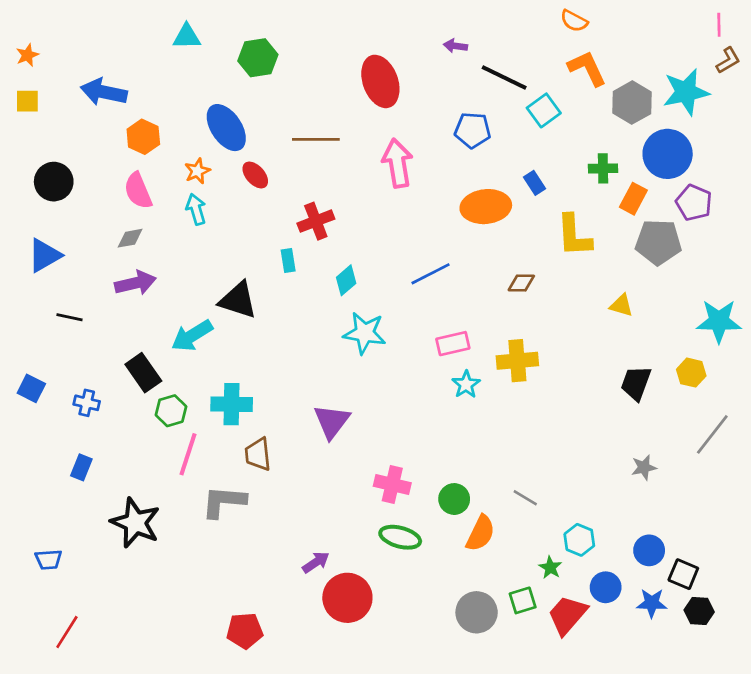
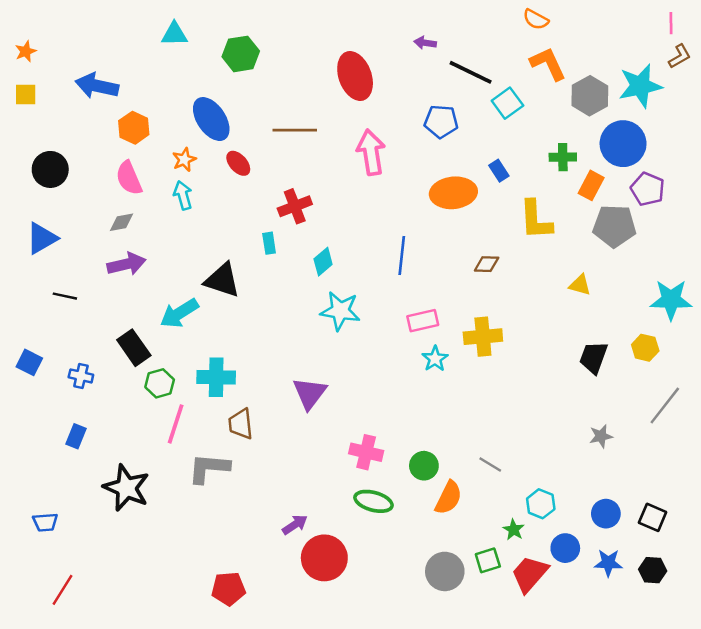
blue line: (430, 274) -> (402, 255), turned -57
black square: (683, 574) -> (653, 517), moved

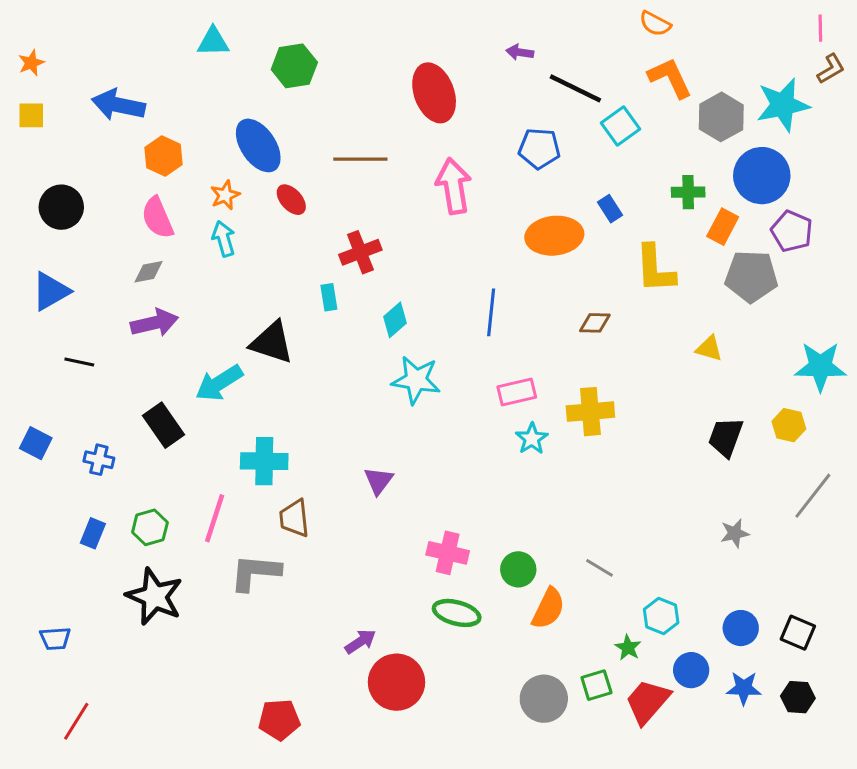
green hexagon: (160, 383) -> (150, 527), moved
purple triangle: (310, 393) -> (378, 481), size x0.7

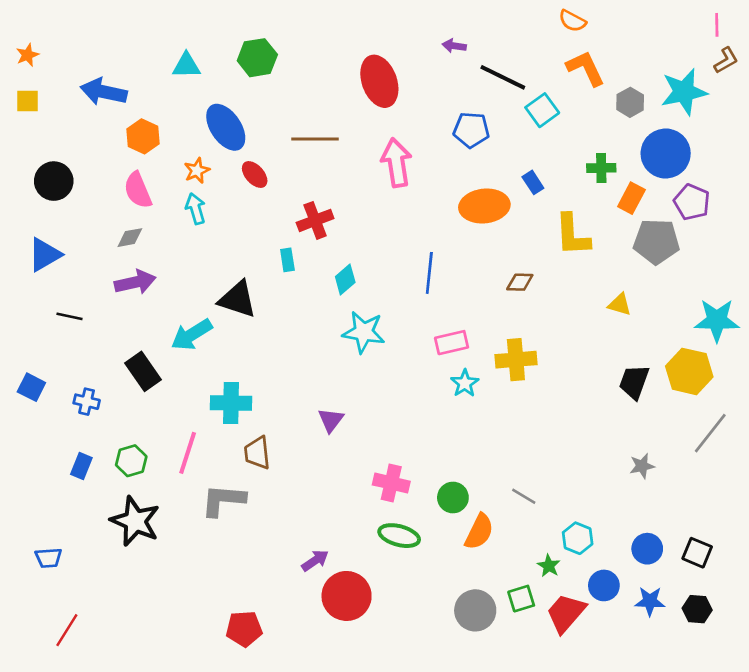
cyan triangle: (213, 42) -> (186, 66), moved
gray hexagon: (721, 117) -> (630, 102), size x0.7
yellow hexagon: (789, 425) -> (689, 371), size x1.6

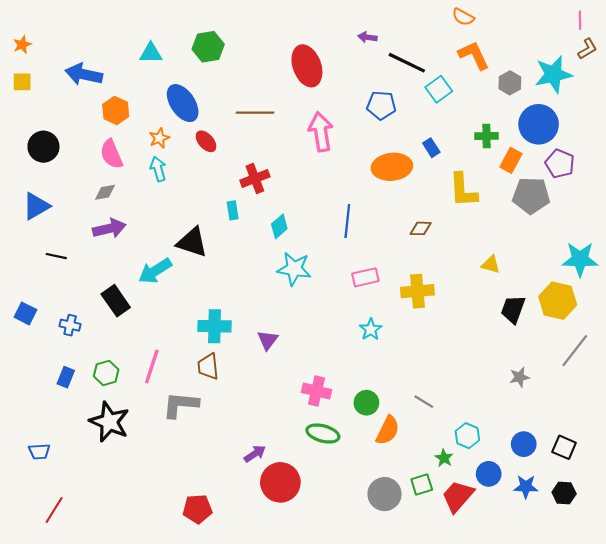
yellow triangle: (620, 304) -> (491, 265), moved
cyan star: (465, 383) -> (371, 329), moved
cyan cross: (231, 403) -> (215, 326), moved

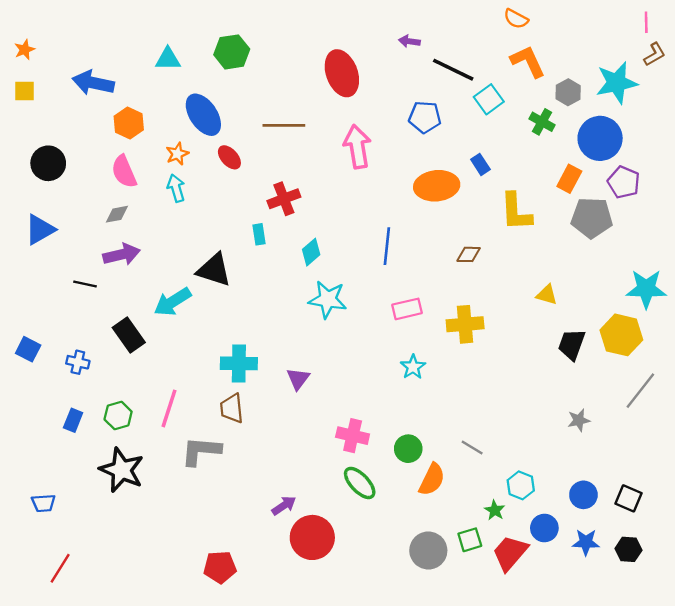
green cross: (487, 136) -> (542, 122), moved, turned 30
black line: (56, 256) -> (85, 284), moved
green ellipse: (323, 434) -> (360, 483), turned 32

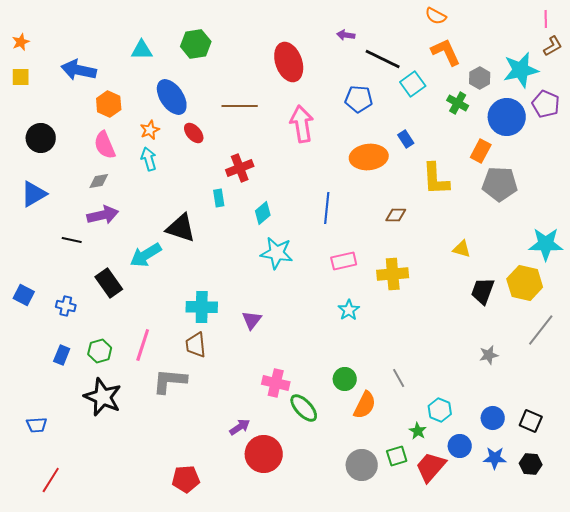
purple pentagon: (624, 182) -> (546, 104), moved
pink cross: (353, 436) -> (276, 383), moved
gray line: (472, 447) -> (399, 378), turned 30

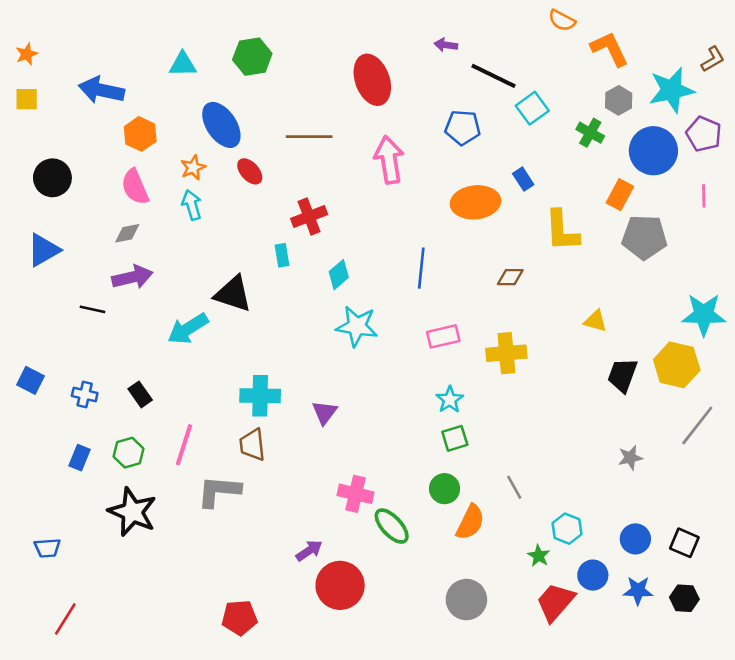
pink line: (546, 19) -> (704, 196), moved
orange L-shape: (446, 52) -> (610, 49), moved
black rectangle: (109, 283) -> (140, 394), moved, size x0.7
green square: (397, 456) -> (455, 438), moved

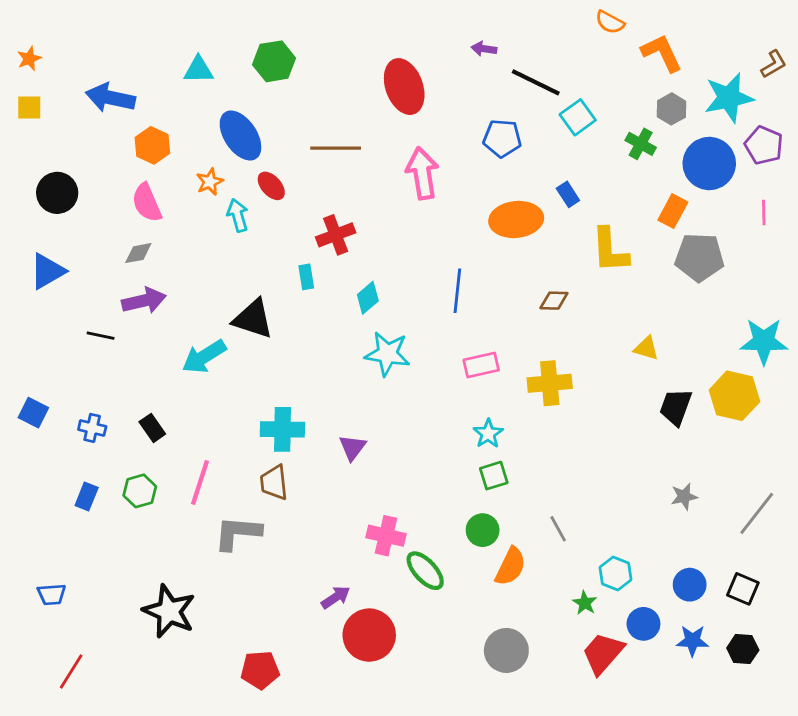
cyan arrow: (192, 205) -> (238, 215), moved
gray line: (697, 425) -> (757, 513), moved
black star: (132, 512) -> (169, 611), moved

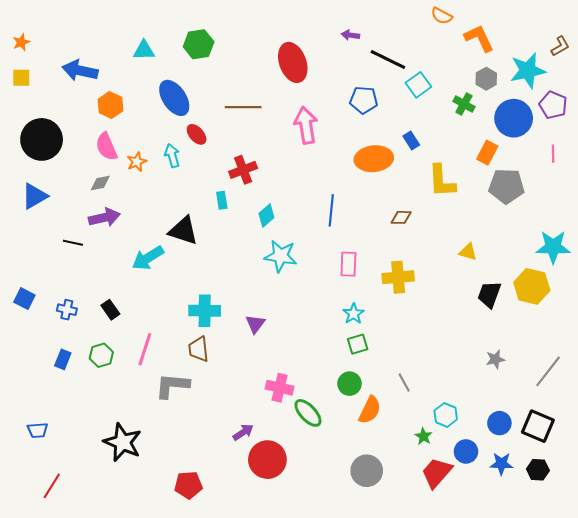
orange star: (210, 182) -> (137, 162), moved
black circle: (57, 193) -> (42, 139), size x1.4
pink rectangle: (481, 365) -> (348, 264), turned -75
black square: (743, 589) -> (538, 426), size x1.4

